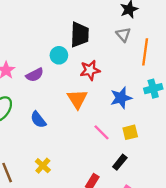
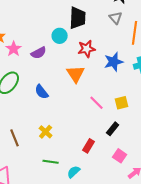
blue star: (121, 98) -> (114, 62), moved

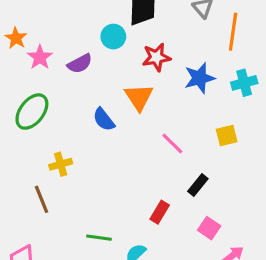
blue semicircle: (42, 92) -> (104, 120), moved
yellow square: (122, 103) -> (227, 135), moved
yellow cross: (46, 132) -> (61, 164), moved, turned 32

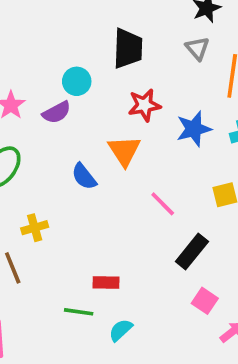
cyan circle: (113, 37) -> (77, 81), moved
black rectangle: (198, 185) -> (192, 251), size x1.4
red rectangle: (160, 212) -> (106, 283), moved, turned 60

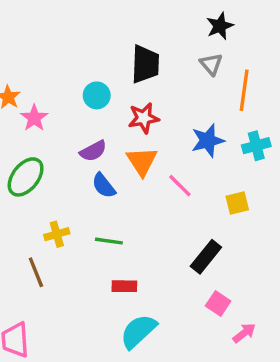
red star: (144, 105) -> (144, 118), moved
purple semicircle: (57, 112) -> (93, 151), moved
pink line: (163, 204) -> (180, 186), moved
green line: (79, 312) -> (109, 241), moved
cyan semicircle: (121, 330) -> (138, 331), size x1.6

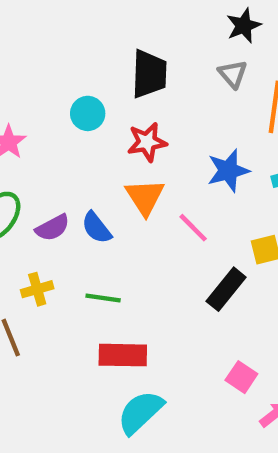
purple semicircle: (93, 151) -> (53, 228), moved
black rectangle: (206, 257) -> (226, 289), moved
red rectangle: (124, 286) -> (123, 355), size x1.5

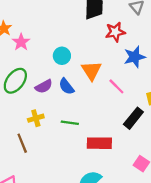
cyan circle: (88, 113) -> (62, 56), moved
red star: (147, 142) -> (115, 32), moved
red rectangle: (123, 355) -> (99, 143), moved

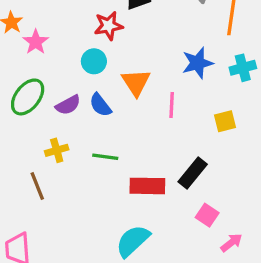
red star: (115, 32) -> (108, 26), moved
pink line: (116, 86) -> (172, 105), turned 48
black rectangle: (133, 118) -> (193, 173), moved

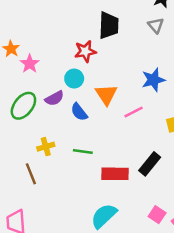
purple semicircle: (68, 105) -> (54, 98), moved
pink line: (172, 105) -> (134, 112), turned 60
pink square: (207, 215) -> (157, 215), moved

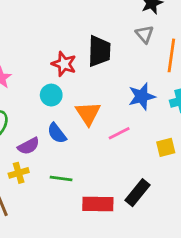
black trapezoid: (109, 25) -> (99, 51), moved
red star: (85, 51) -> (64, 64), turned 30
purple semicircle: (54, 98) -> (29, 146), moved

